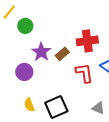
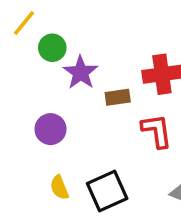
purple star: (41, 52) -> (81, 73), moved
brown rectangle: (62, 54) -> (118, 97), turned 32

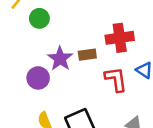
purple star: (81, 73) -> (60, 59), moved

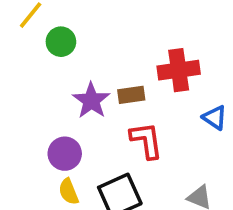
purple circle: (38, 78) -> (65, 154), moved
red L-shape: (116, 79) -> (146, 140), moved

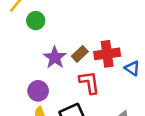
red cross: (179, 70) -> (107, 54), moved
brown rectangle: (131, 95) -> (80, 54), turned -35

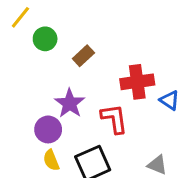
brown rectangle: (80, 54) -> (83, 56), moved
purple star: (55, 57) -> (70, 103), moved

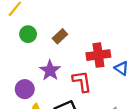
green circle: (45, 39) -> (28, 34), moved
purple circle: (48, 129) -> (25, 89), moved

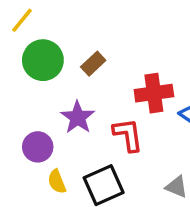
green circle: (28, 34) -> (43, 60), size x1.5

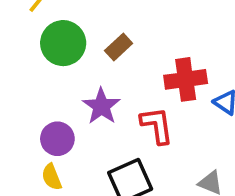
yellow semicircle: (57, 182) -> (52, 177), moved

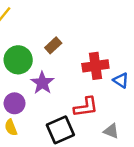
green circle: (63, 43) -> (18, 60), moved
red L-shape: (157, 125) -> (86, 107), moved, turned 90

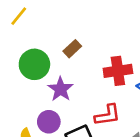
purple circle: (15, 103) -> (49, 122), moved

